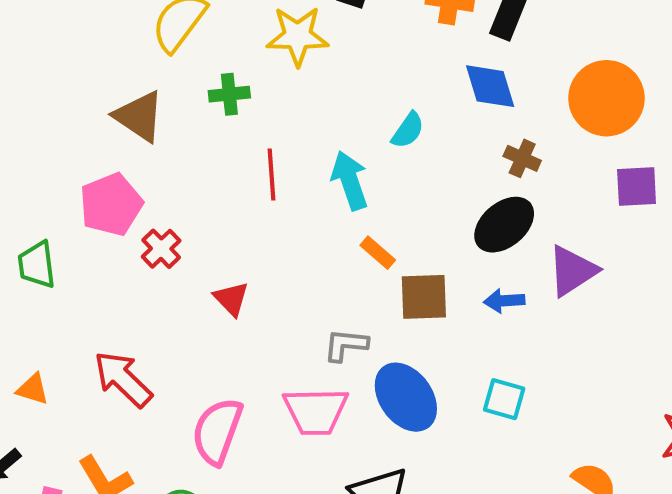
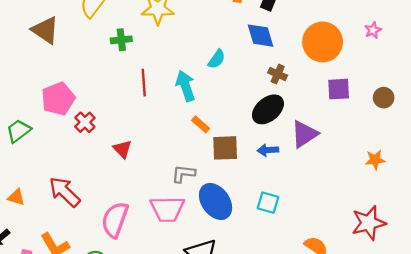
brown triangle: (139, 116) -> (45, 30), moved
green trapezoid: (37, 265) -> (19, 131), turned 60

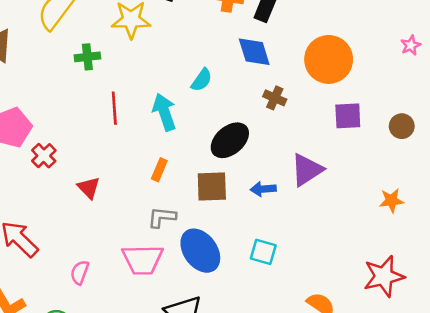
pink star: (373, 30) -> (411, 45), moved
black ellipse: (268, 109) -> (230, 140), moved
orange rectangle: (201, 124) -> (159, 170), moved, turned 72
pink semicircle: (115, 220) -> (80, 272), size x0.6

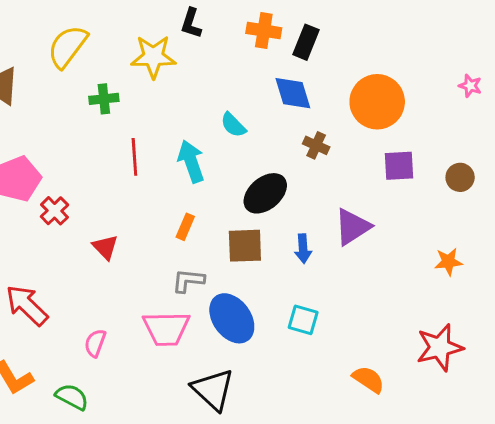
pink star: (411, 45) -> (470, 86), turned -30
cyan semicircle: (202, 80) -> (233, 125), turned 100
blue arrow: (263, 189) -> (303, 249), turned -90

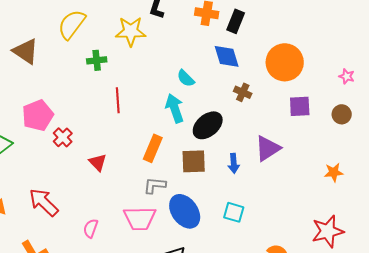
pink star: (470, 86) -> (347, 76), moved
cyan arrow: (191, 161) -> (175, 108), moved
orange rectangle: (185, 227) -> (153, 148), size x1.5

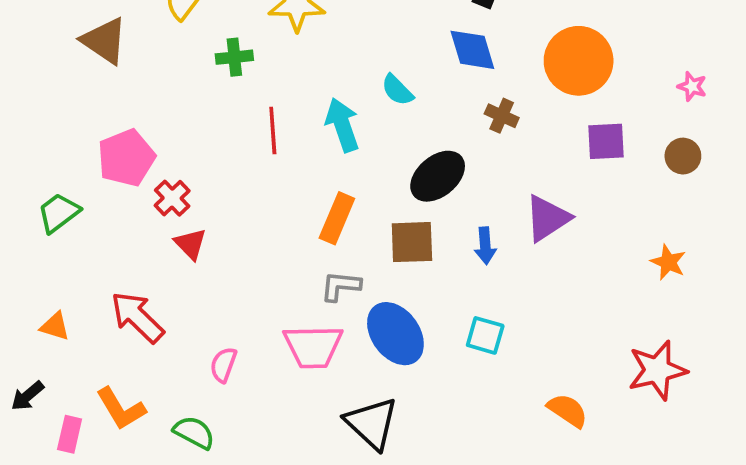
cyan arrow: (175, 108) -> (342, 125), moved
red triangle: (98, 162) -> (190, 244), moved
orange star: (334, 172) -> (668, 262), turned 30

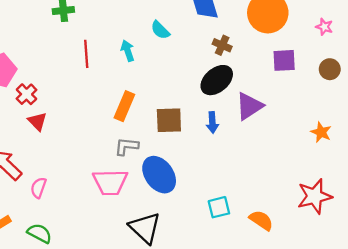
pink star: (692, 86) -> (324, 27), moved
cyan arrow: (342, 125) -> (128, 51), size x0.7
black ellipse: (438, 176) -> (217, 80), moved
cyan square: (485, 335) -> (219, 207), moved, turned -30
pink semicircle: (223, 365) -> (38, 188), moved

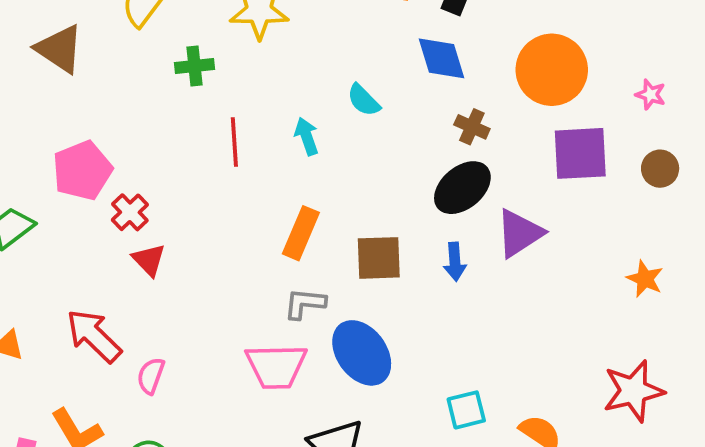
purple square: (284, 60) -> (580, 153), size x1.4

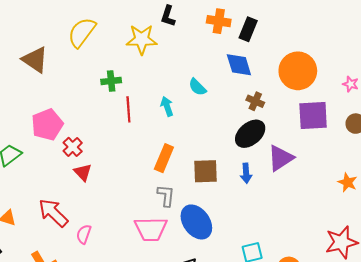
green cross: (194, 66) -> (111, 81), moved
gray L-shape: (305, 304) -> (166, 196), turned 90

